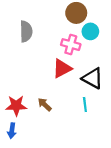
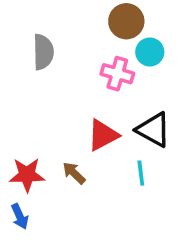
red triangle: (62, 69) -> (103, 135), moved
blue arrow: (12, 131) -> (20, 216), turned -32

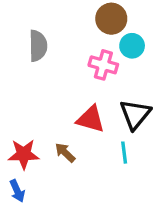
black triangle: (153, 130) -> (135, 114), turned 40
red triangle: (103, 135) -> (91, 119), turned 44

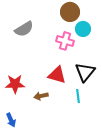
gray semicircle: (38, 46) -> (24, 29), turned 60
brown arrow: (65, 153) -> (41, 96), turned -56
red star: (24, 154) -> (15, 84), moved

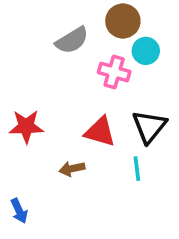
gray semicircle: (24, 29) -> (72, 40), moved
red star: (15, 84) -> (26, 126), moved

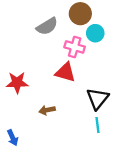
black triangle: (149, 126) -> (98, 99), moved
red triangle: (100, 132) -> (65, 72), moved
cyan line: (137, 169) -> (98, 125), moved

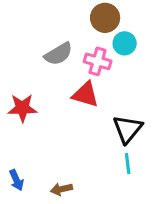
gray semicircle: (47, 26) -> (58, 54), moved
brown arrow: (47, 110) -> (61, 189), moved

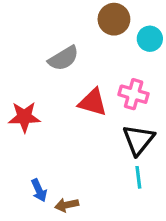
cyan circle: (125, 43) -> (150, 39), moved
pink cross: (98, 61) -> (134, 94), moved
blue arrow: (16, 180) -> (39, 190), moved

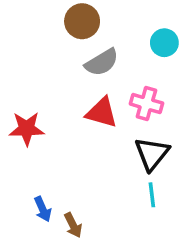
brown circle: (114, 19) -> (82, 21), moved
gray semicircle: (63, 58) -> (102, 62), moved
brown arrow: (67, 205) -> (73, 225), turned -105

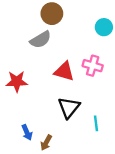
gray semicircle: (102, 62) -> (41, 40), moved
black triangle: (152, 154) -> (69, 108), moved
brown arrow: (73, 225) -> (46, 143), turned 56

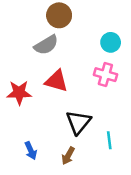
cyan circle: (104, 27) -> (111, 42), moved
red triangle: (64, 71) -> (56, 81), moved
brown arrow: (46, 143) -> (68, 156), moved

